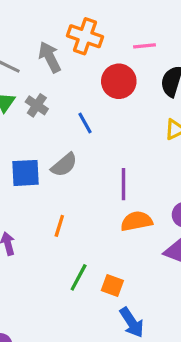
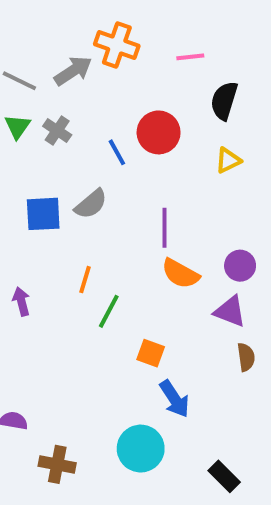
gray arrow: (50, 57) -> (73, 71), turned 84
red circle: (119, 81) -> (159, 132), moved
orange semicircle: (136, 221) -> (180, 274), turned -140
green line: (79, 277) -> (109, 311), moved

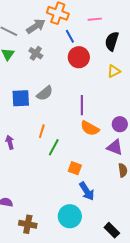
gray cross: (57, 130) -> (36, 53), moved
blue line: (117, 152) -> (70, 36), moved

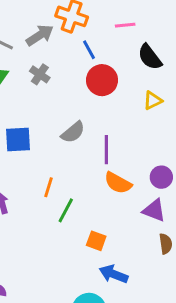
black semicircle: (112, 41) -> (150, 57), turned -54
gray semicircle: (45, 93) -> (73, 132), moved
blue arrow: (87, 191) -> (114, 274), turned 144

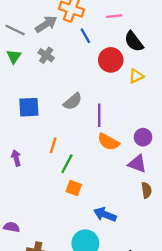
red circle: (102, 80) -> (111, 60), moved
orange square: (96, 241) -> (74, 188), moved

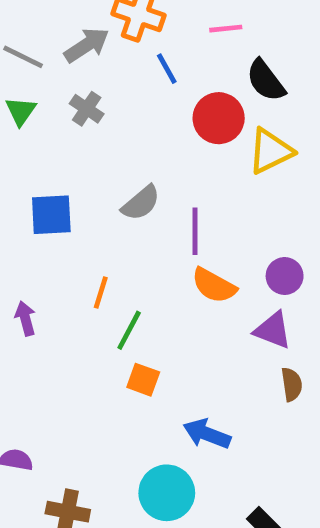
yellow triangle: (136, 76) -> (270, 151), size x1.5

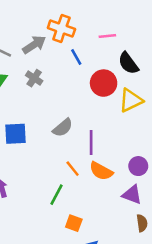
orange line: (101, 293) -> (73, 169), moved, turned -56
orange square: (143, 380) -> (74, 223), moved

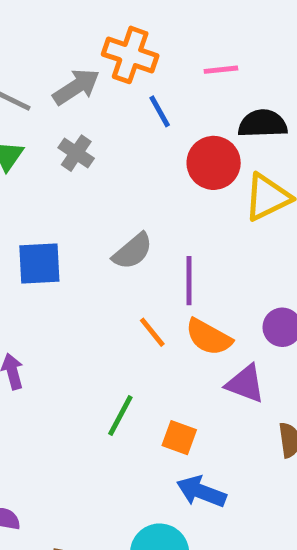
black semicircle: (128, 63) -> (263, 124), turned 125
green line: (56, 195) -> (120, 416), moved
purple triangle: (132, 195) -> (245, 384), moved
orange square: (74, 223) -> (179, 438), moved

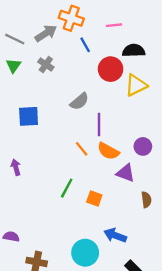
gray semicircle: (133, 251) -> (79, 101), moved
blue arrow: (201, 492) -> (115, 235), moved

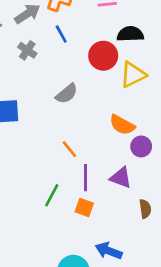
blue line: (85, 45) -> (61, 34), moved
purple line: (99, 125) -> (86, 178), moved
orange semicircle: (108, 151) -> (122, 125), moved

